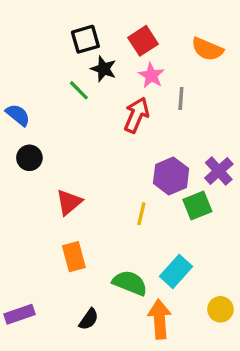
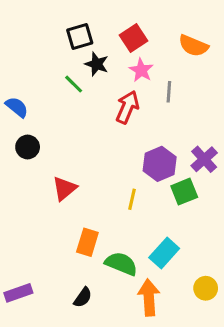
orange rectangle: (74, 257) -> (87, 242), moved, turned 32

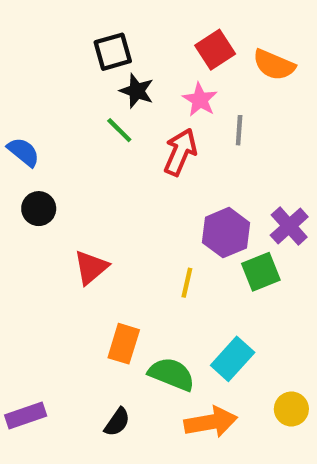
red square: (133, 38) -> (215, 50), moved
green line: (74, 84) -> (119, 130), moved
orange arrow: (149, 297) -> (211, 422), turned 84

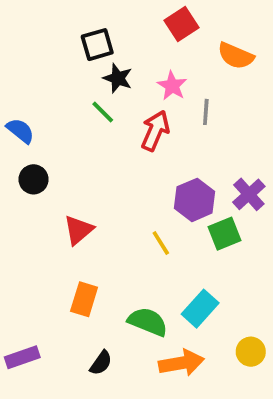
red square: (215, 50) -> (181, 24), moved
yellow line: (187, 283) -> (161, 243), turned -45
orange rectangle: (124, 344) -> (84, 299), moved

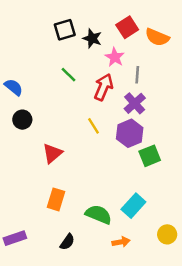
red square: (181, 24) -> (127, 27), moved
black star: (118, 78) -> (92, 38), moved
purple cross: (249, 194) -> (135, 103), moved
yellow line: (161, 243) -> (93, 126), moved
orange arrow: (181, 363) -> (121, 242), size x0.6

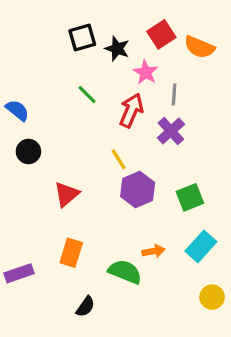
purple hexagon: (130, 133) -> (138, 189), moved
cyan rectangle: (133, 206) -> (201, 246), moved
purple rectangle: (15, 238) -> (19, 273), moved
orange arrow: (121, 242) -> (153, 251), moved

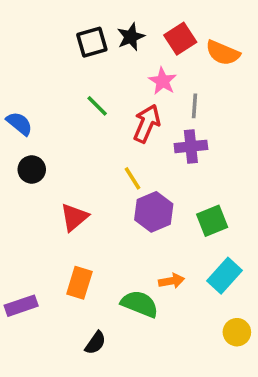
black star: (117, 49) -> (131, 37), moved, turned 30
purple cross: (171, 131) -> (191, 146), turned 36

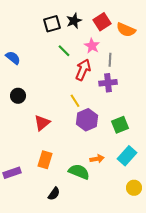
green line: (97, 106) -> (64, 51), moved
blue semicircle: (19, 124) -> (13, 58), moved

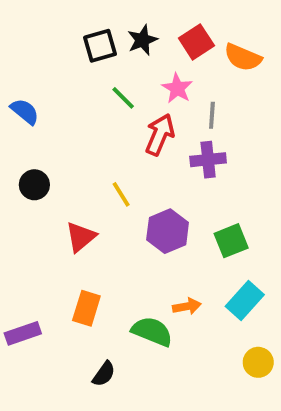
yellow line: (75, 101) -> (121, 194), moved

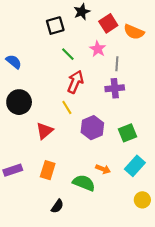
black star: (142, 40) -> (82, 12), moved
red arrow: (160, 135) -> (75, 82), moved
black circle: (34, 185) -> (19, 102), size x1.5
orange arrow: (187, 306) -> (103, 169), turned 32
purple rectangle: (23, 333) -> (13, 170), moved

